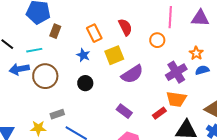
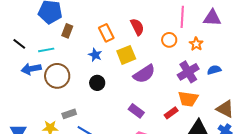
orange star: (196, 53) -> (196, 44), moved

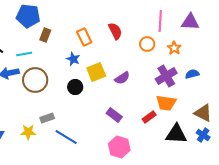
yellow square: (126, 55) -> (96, 72), moved
purple semicircle: (144, 74) -> (122, 78), size x0.7

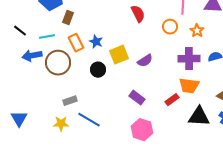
orange rectangle: (84, 37) -> (76, 43), moved
purple cross: (166, 76) -> (189, 59), turned 30
yellow star: (28, 132) -> (61, 124), moved

